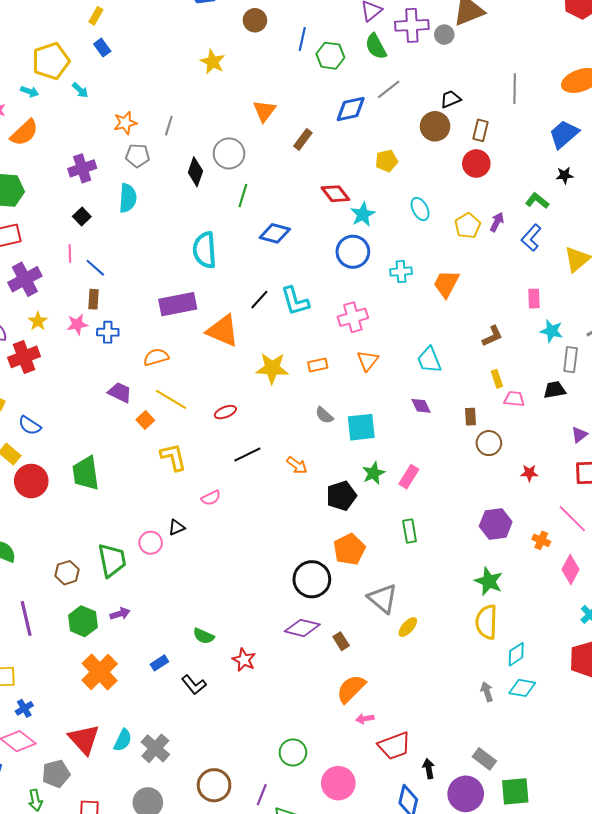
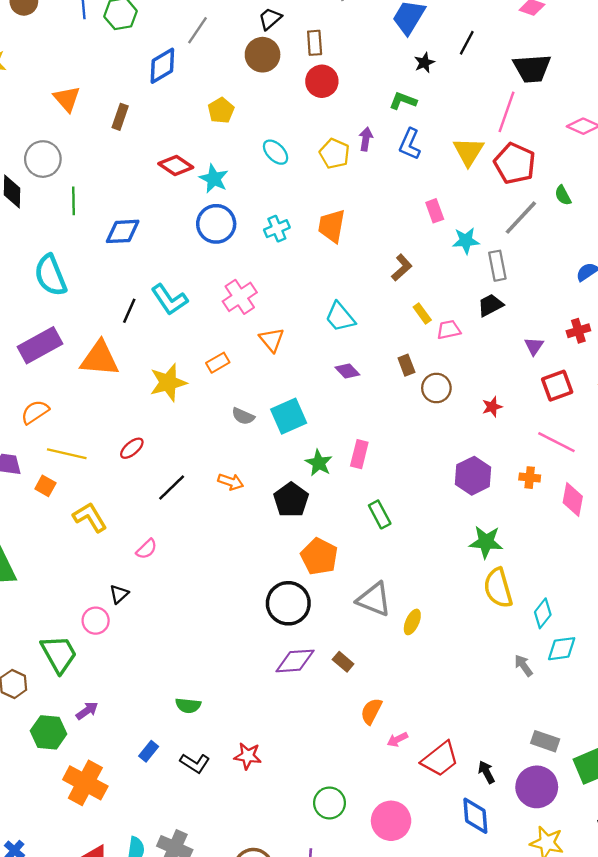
red star: (244, 660) -> (248, 756), moved
orange semicircle: (351, 689) -> (371, 711), size x0.7

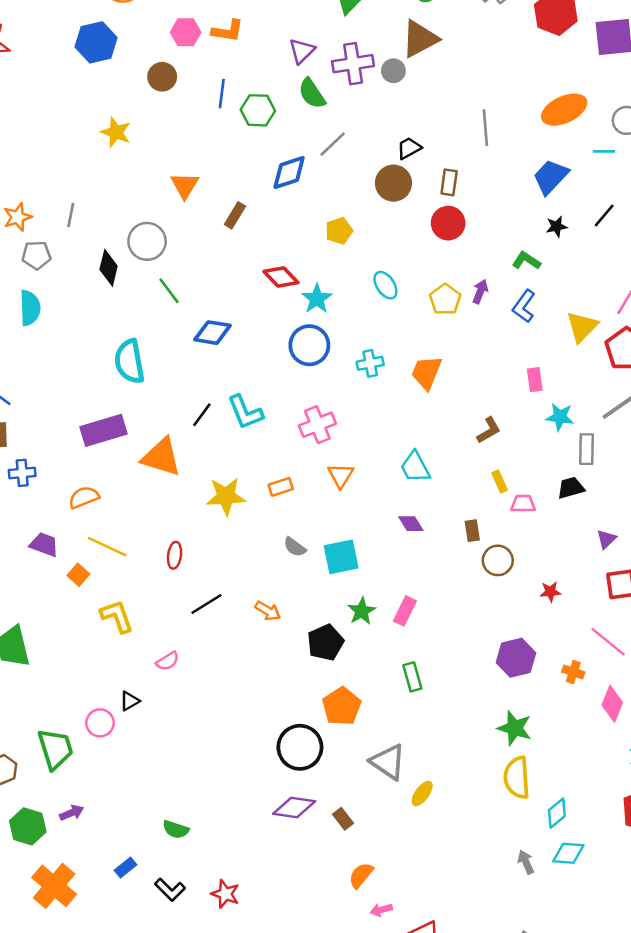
green line: (73, 201) -> (169, 291), turned -48
red ellipse: (132, 448) -> (175, 555), turned -55

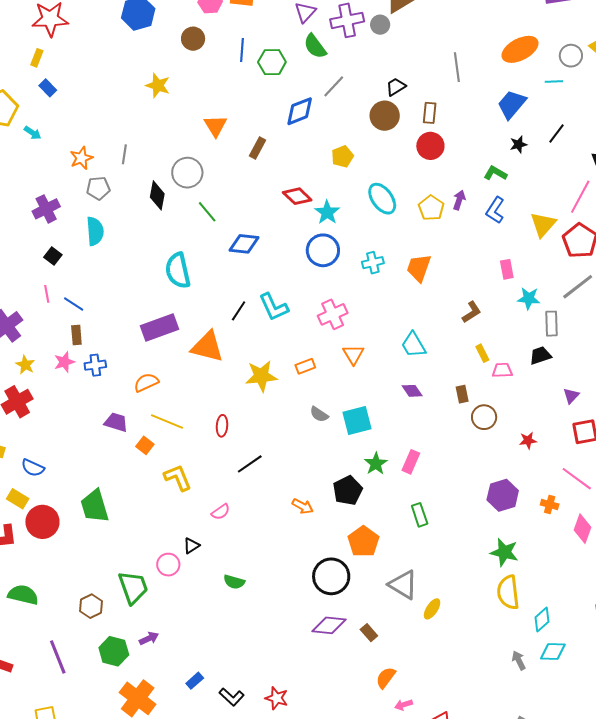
cyan ellipse: (385, 285) -> (382, 199), size x1.4
orange arrow: (268, 611) -> (303, 506), moved
green semicircle: (176, 829) -> (234, 582), moved

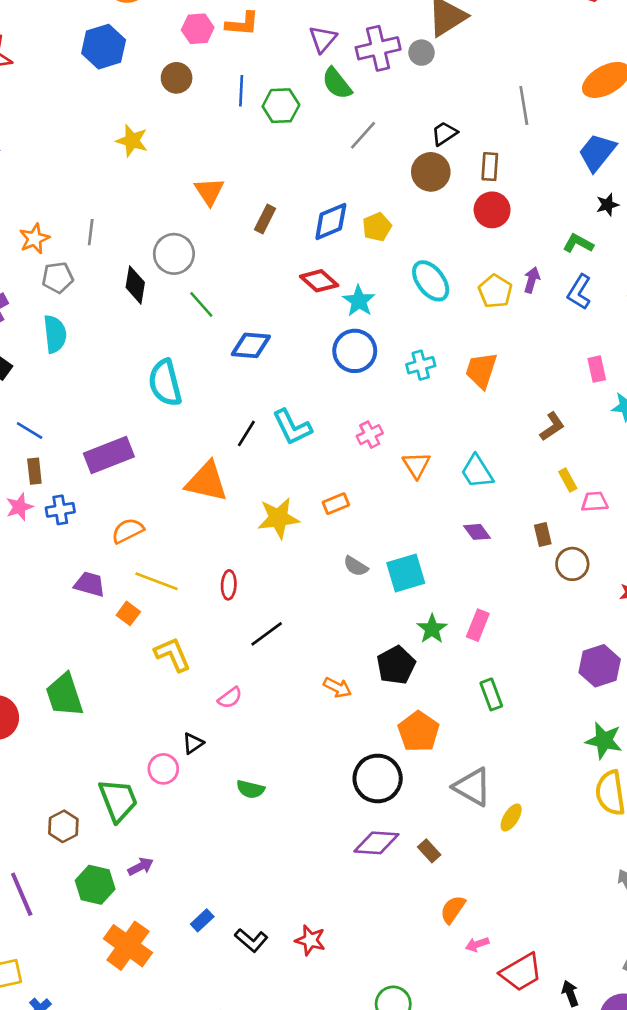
blue diamond: (300, 111) -> (331, 221), moved
pink cross: (333, 314) -> (370, 435), size x0.7
purple rectangle: (160, 327) -> (109, 455), moved
orange triangle: (353, 354) -> (416, 465), moved

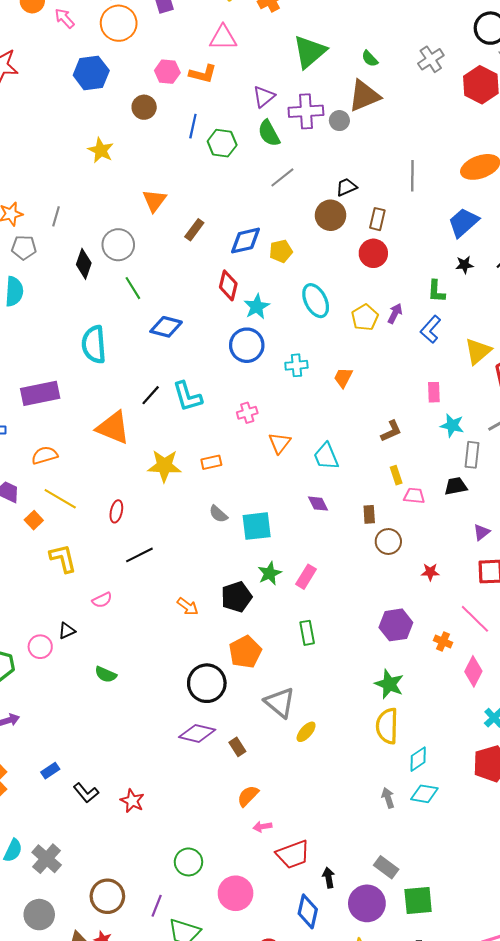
green L-shape: (578, 243) -> (436, 291), turned -125
red diamond: (319, 281) -> (228, 285), turned 52
orange trapezoid: (481, 370) -> (343, 378), size x0.7

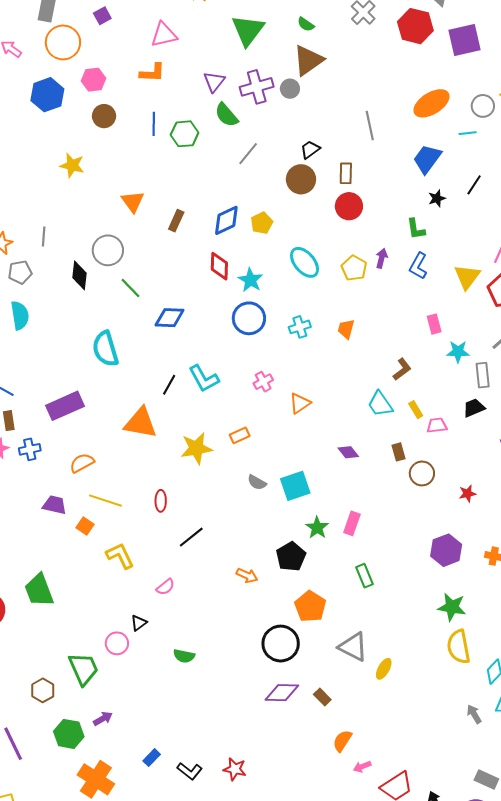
pink hexagon: (167, 72) -> (94, 80), moved
orange triangle: (280, 443) -> (300, 403), turned 30
cyan trapezoid: (326, 456) -> (380, 404), moved

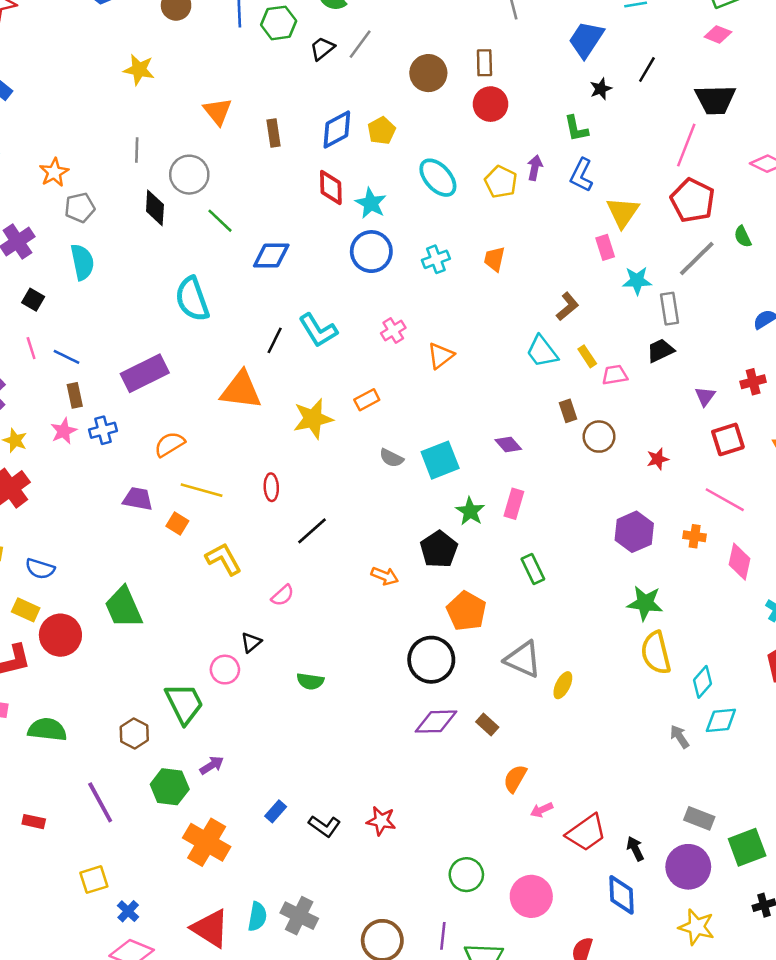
black trapezoid: (310, 150) -> (322, 48), moved
brown rectangle: (176, 221) -> (274, 133), turned -30
gray line: (44, 237) -> (137, 150), moved
yellow triangle: (467, 277) -> (623, 212), moved
purple diamond: (348, 452) -> (508, 445), moved

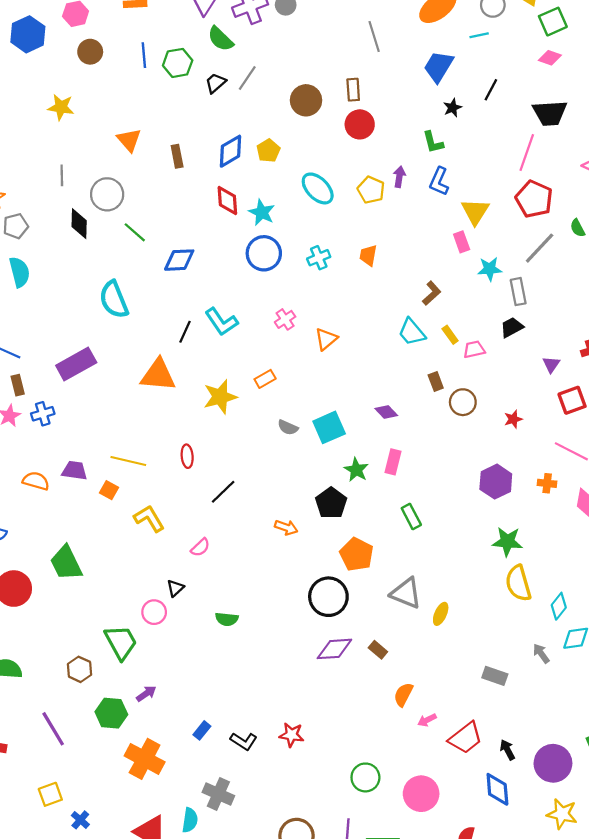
orange semicircle: (170, 444) -> (36, 481), moved, turned 50
gray rectangle: (699, 818) -> (495, 676), moved
gray cross: (299, 916) -> (218, 794), moved

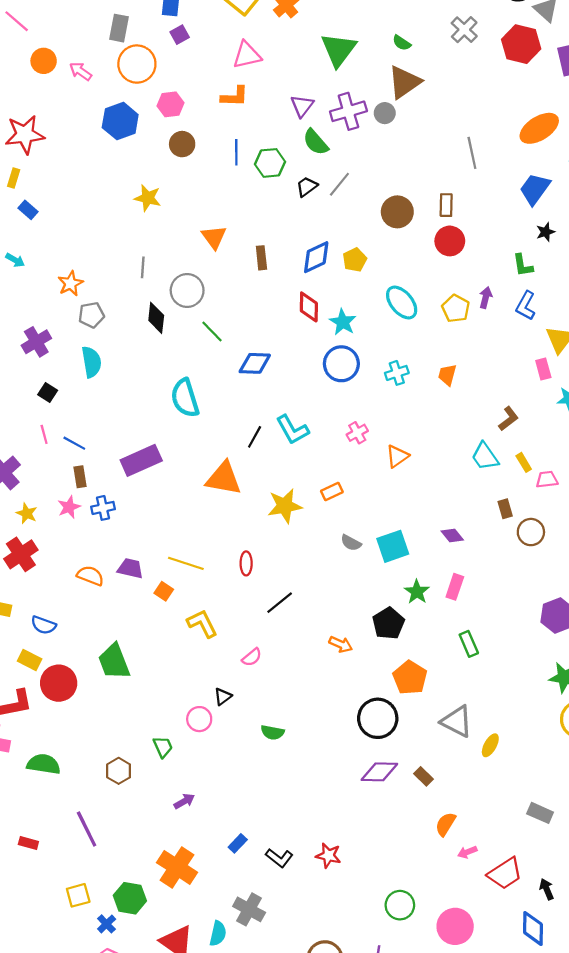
green trapezoid: (121, 642) -> (163, 747), size x0.6
green hexagon: (111, 713) -> (130, 898), moved

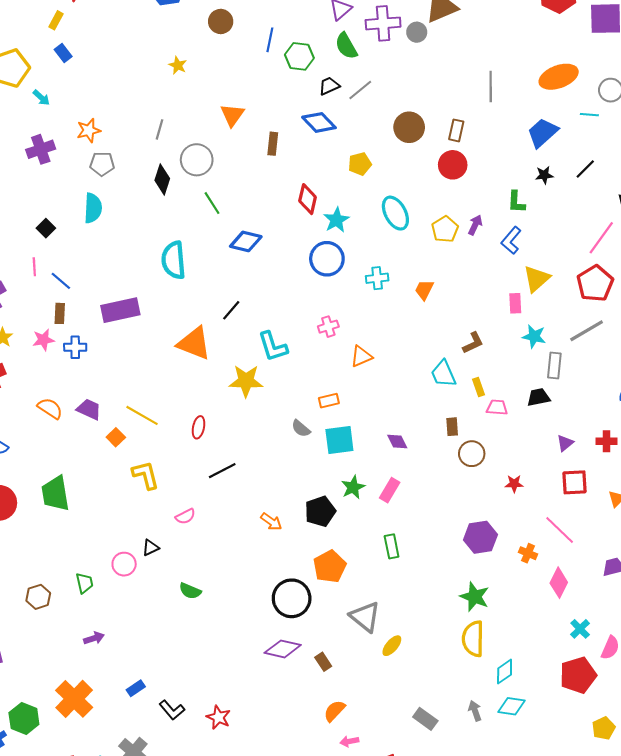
yellow star: (148, 198) -> (178, 65), size x0.7
blue diamond: (316, 257) -> (319, 122), moved, turned 60
purple cross: (36, 342) -> (41, 149), moved
cyan L-shape: (292, 430) -> (273, 347), moved
orange rectangle: (332, 492) -> (329, 401), moved

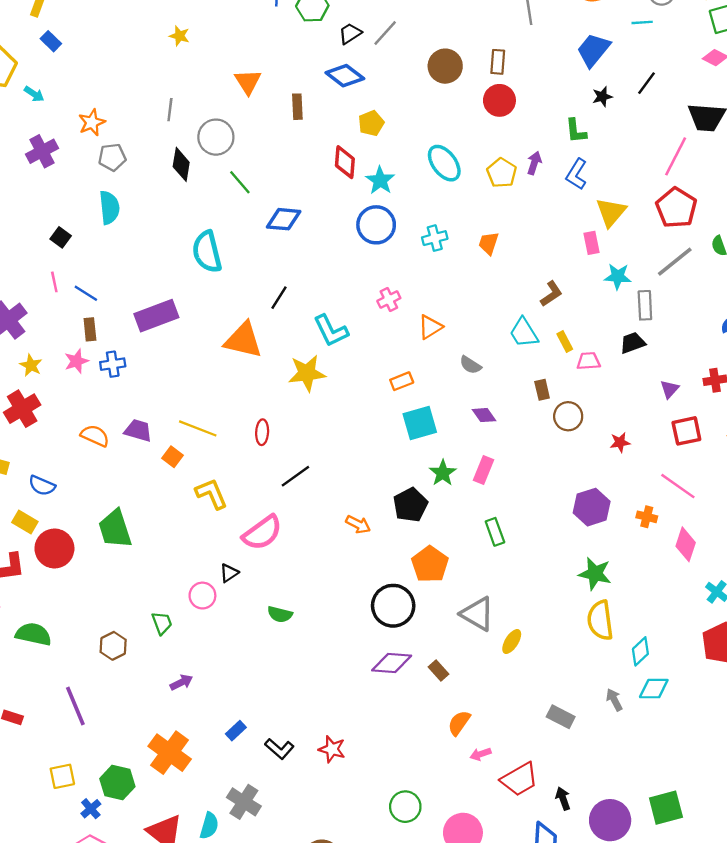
yellow pentagon: (360, 164) -> (371, 123), moved
gray semicircle: (301, 428) -> (470, 365), moved
pink semicircle: (185, 516) -> (262, 533), size x1.8

